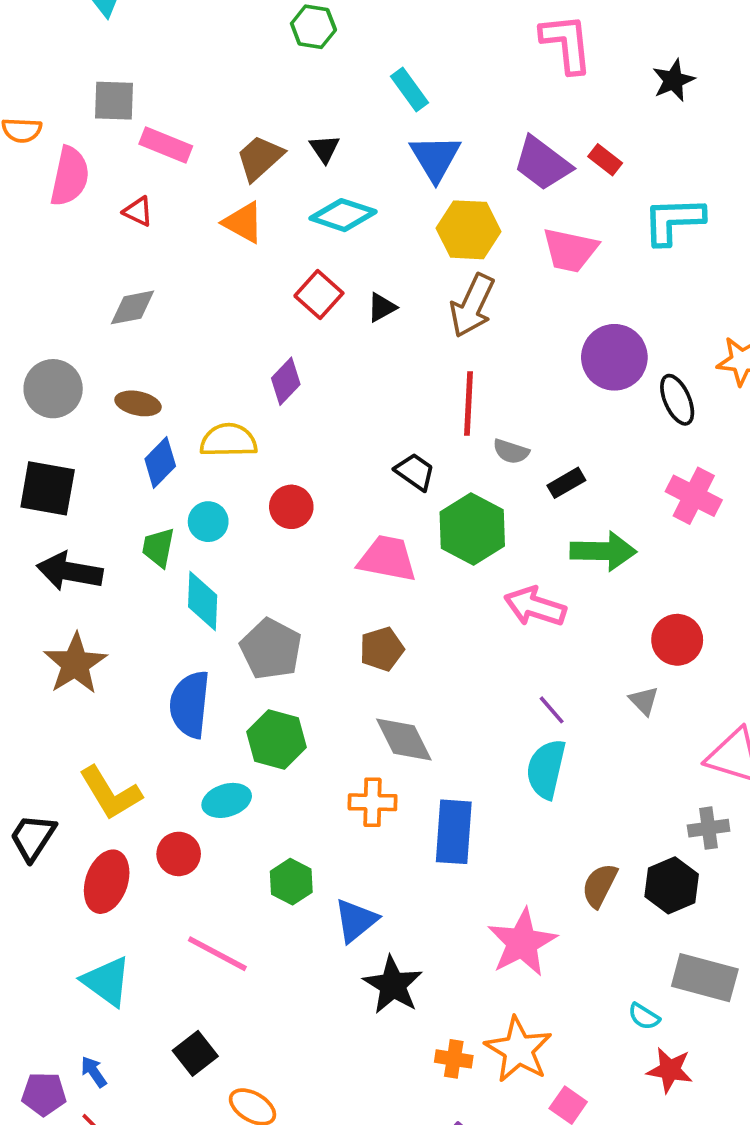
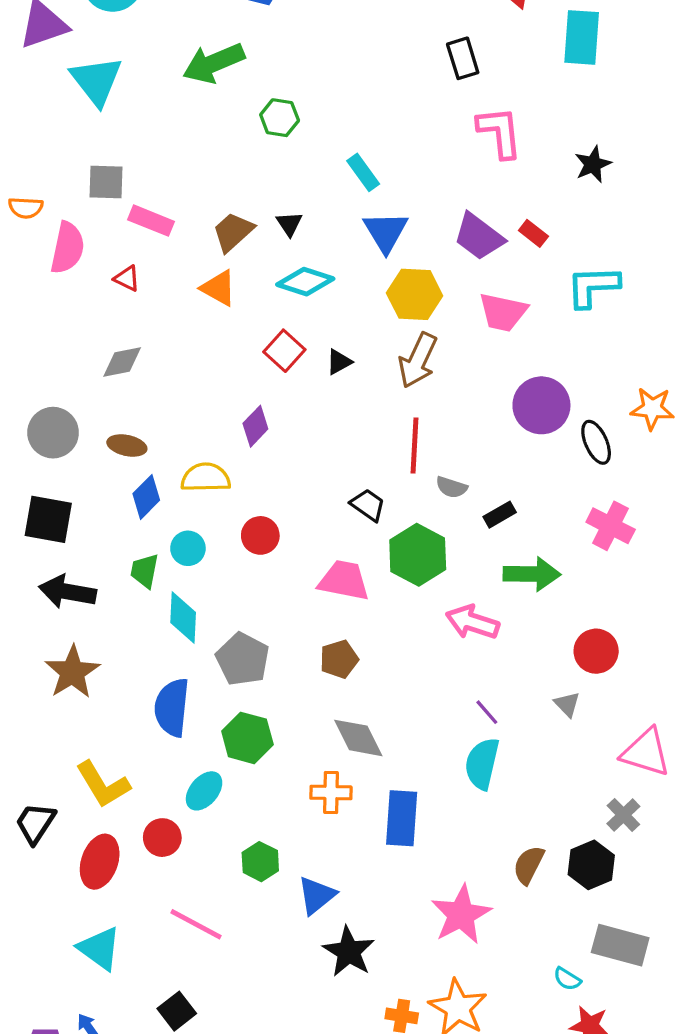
cyan ellipse: (227, 800) -> (204, 791), turned -33
gray cross: (709, 828) -> (623, 815), turned -36

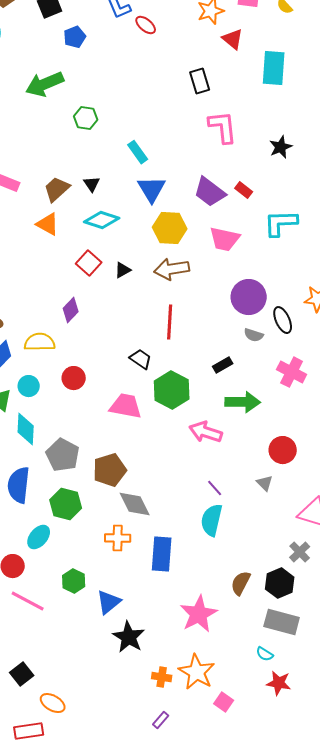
brown arrow: (418, 360) -> (172, 269), turned 56
gray semicircle: (451, 487) -> (254, 335), moved
brown pentagon: (339, 659) -> (110, 470), moved, size x1.4
pink line: (196, 924) -> (28, 601), moved
gray rectangle: (620, 945) -> (282, 622), moved

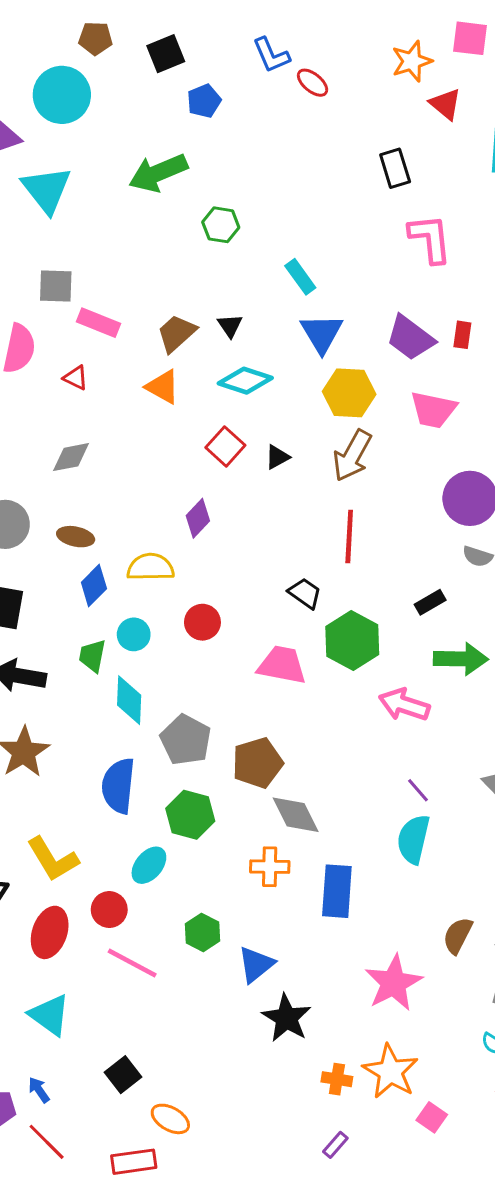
red rectangle: (244, 190) -> (462, 335), turned 60
brown arrow: (172, 269) -> (352, 456), turned -52

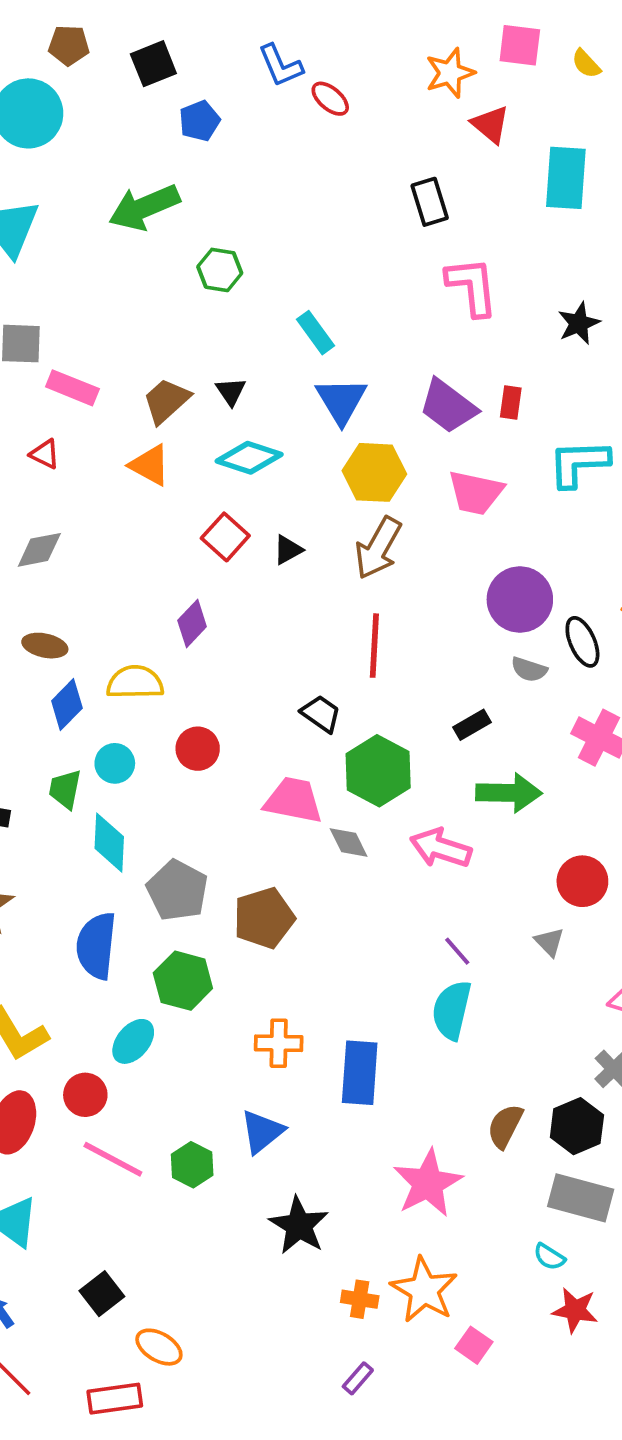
gray diamond: (296, 815) -> (349, 843), moved, size x0.7
green hexagon: (202, 932) -> (192, 1165), moved
blue triangle: (256, 965) -> (262, 1132), moved

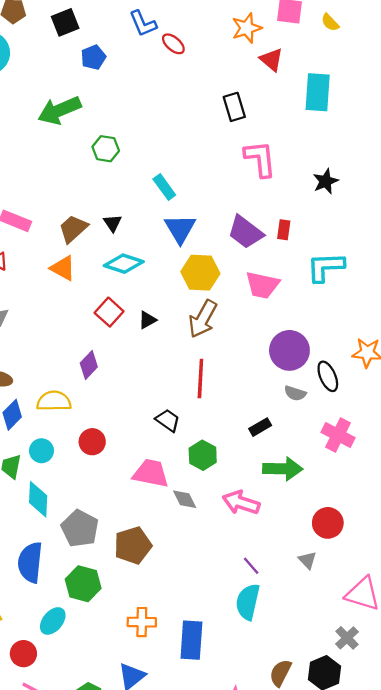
green hexagon: (378, 771) -> (203, 455), size x0.7

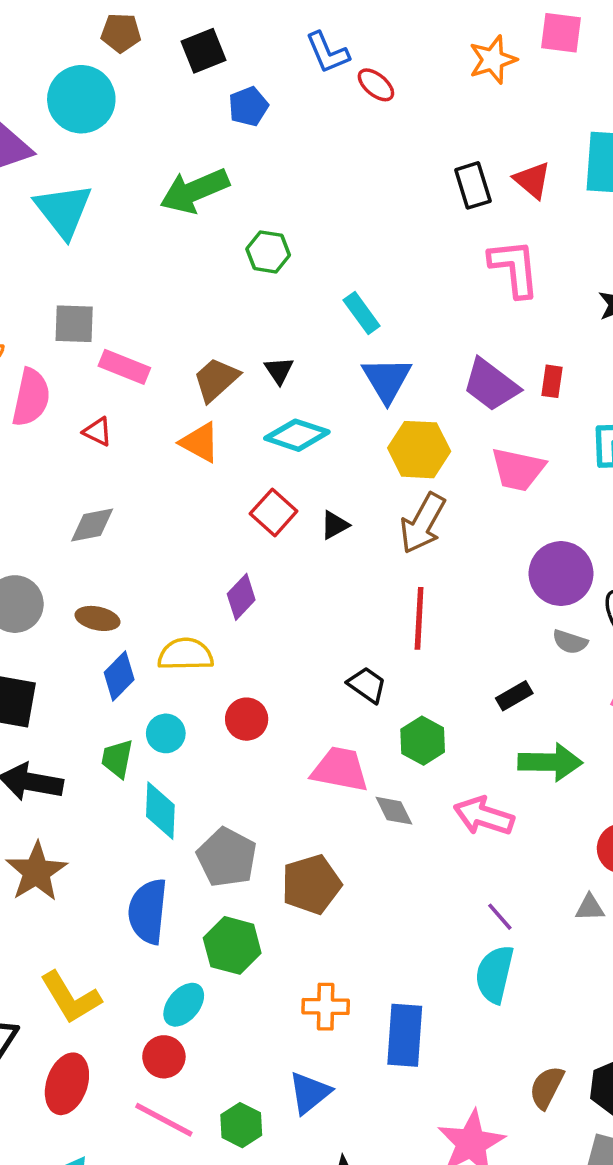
red triangle: (271, 60) -> (532, 180), moved
gray triangle: (308, 560) -> (590, 908), turned -48
red circle: (23, 654) -> (164, 1057), moved

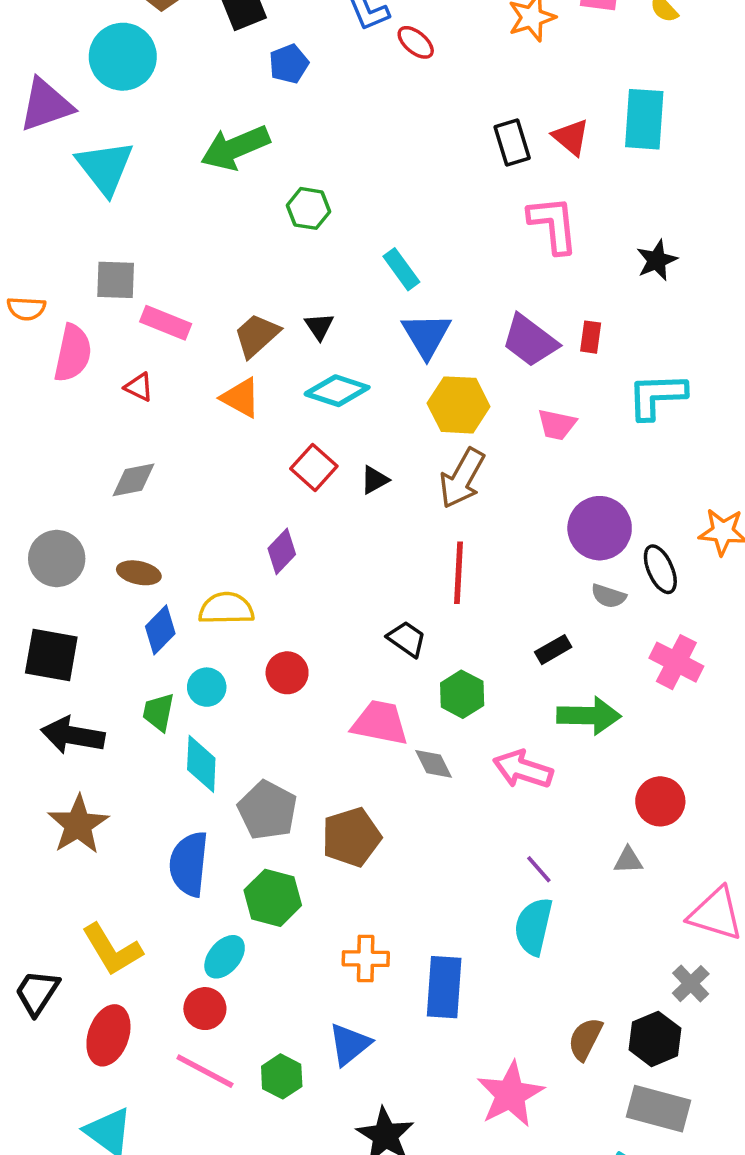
pink trapezoid: (518, 469) -> (557, 425), size x0.7

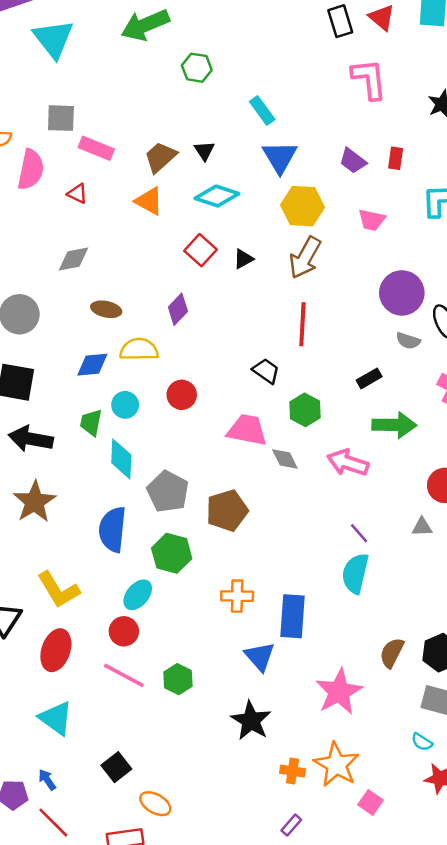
purple trapezoid: (530, 341) -> (353, 161), size x0.7
brown ellipse: (139, 573) -> (106, 309), moved
blue diamond: (160, 630) -> (92, 365), turned 40
blue triangle: (350, 1044) -> (260, 656), moved, turned -32

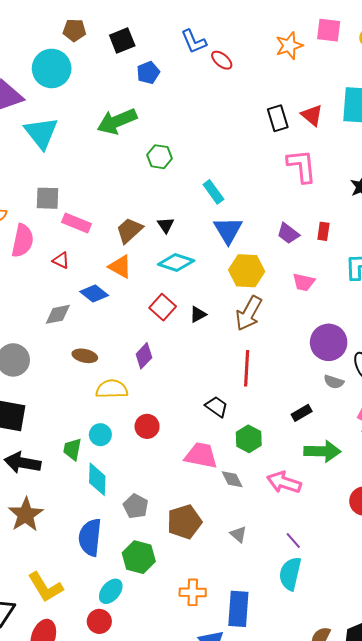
blue diamond: (92, 365) -> (94, 294), moved, turned 44
gray pentagon: (168, 492) -> (136, 506), size x0.7
gray triangle: (422, 527) -> (238, 534), moved, turned 42

